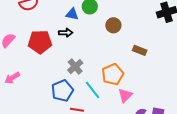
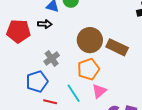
brown circle: (113, 25) -> (90, 40), moved, size x1.6
brown rectangle: (140, 50) -> (117, 47), size x1.5
cyan line: (93, 90) -> (74, 93), moved

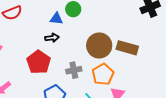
red pentagon: (18, 31) -> (39, 62), moved, turned -30
gray cross: (52, 58) -> (74, 70), moved, turned 35

